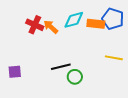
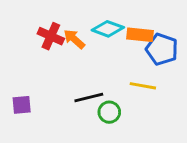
blue pentagon: (113, 19) -> (162, 49), moved
cyan diamond: (74, 20) -> (108, 29), turned 35
yellow line: (114, 58) -> (143, 86), moved

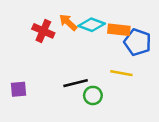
orange arrow: (74, 39) -> (68, 22), moved

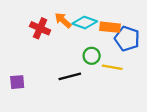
green circle: (93, 95) -> (92, 56), moved

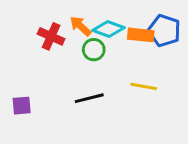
blue pentagon: (127, 39) -> (164, 31), moved
green circle: (92, 56) -> (94, 50), moved

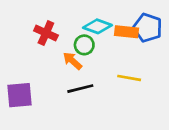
orange arrow: (80, 26) -> (72, 61), moved
purple square: (22, 106) -> (19, 95), size x1.5

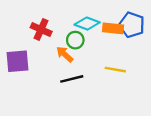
purple square: (19, 95) -> (18, 61), moved

